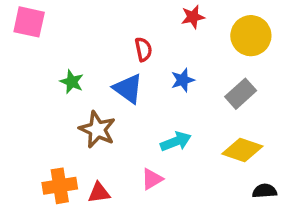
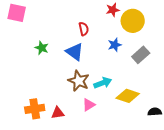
yellow circle: (251, 36) -> (133, 21), moved
blue star: (183, 80) -> (115, 45), moved
brown star: (97, 130) -> (79, 81), moved
yellow diamond: (242, 150) -> (128, 96), moved

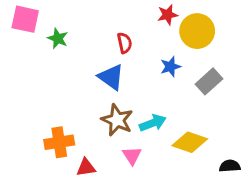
green star: (42, 48) -> (58, 38), moved
pink triangle: (89, 105) -> (132, 156), turned -32
orange cross: (35, 109) -> (59, 142), moved

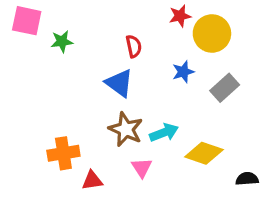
green star: (58, 38) -> (62, 41), turned -30

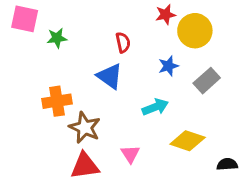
brown star: (126, 129) -> (85, 128), moved
cyan arrow: (164, 133) -> (155, 107), moved
orange cross: (63, 153) -> (57, 101), moved
red triangle: (92, 180) -> (85, 166), size x1.5

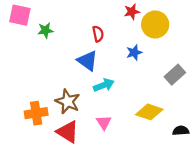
gray rectangle: (207, 81) -> (175, 75), moved
orange cross: (57, 101) -> (36, 113), moved
cyan arrow: (155, 107) -> (104, 85), moved
red triangle: (85, 166) -> (68, 132), turned 40

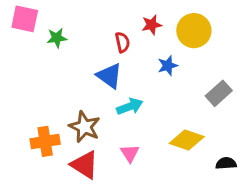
red star: (132, 12) -> (152, 25), moved

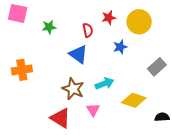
green star: (57, 38) -> (49, 27), moved
cyan arrow: (130, 106) -> (105, 84), moved
brown star: (85, 127) -> (73, 89), moved
orange cross: (45, 141) -> (22, 70), moved

